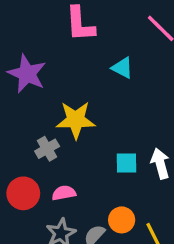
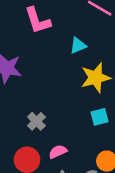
cyan triangle: (122, 68) -> (78, 46), turned -36
yellow star: (76, 120) -> (96, 78), moved

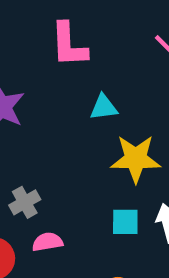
cyan triangle: (78, 46) -> (104, 107), moved
pink semicircle: (58, 152) -> (47, 242), moved

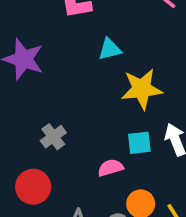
pink semicircle: (47, 242) -> (110, 168), moved

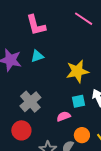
cyan triangle: (110, 49) -> (37, 56), moved
gray cross: (53, 137) -> (30, 102), size x1.5

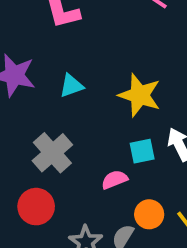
cyan triangle: (37, 56) -> (71, 86), moved
yellow star: (77, 71) -> (140, 95), turned 30

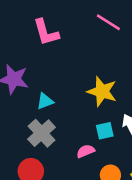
cyan triangle: (71, 86) -> (45, 101), moved

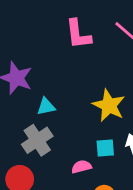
pink L-shape: (46, 32) -> (78, 34), moved

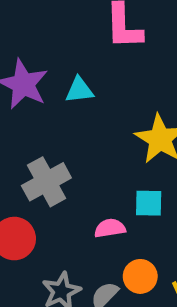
cyan triangle: (46, 107) -> (79, 90), moved

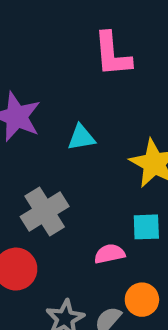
cyan triangle: (79, 90) -> (81, 137), moved

